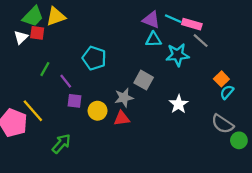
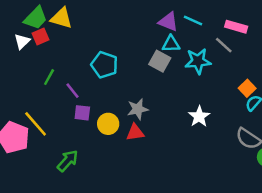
yellow triangle: (56, 16) -> (61, 18), turned 35
pink rectangle: (192, 24) -> (236, 27), moved
red square: (37, 33) -> (40, 37), turned -32
gray square: (144, 80) -> (160, 61), moved

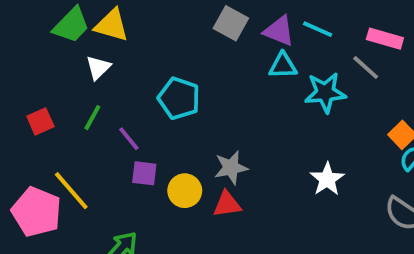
red square: (40, 37) -> (40, 121), moved
white triangle: (22, 41) -> (98, 68), moved
gray square: (160, 61) -> (231, 23), moved

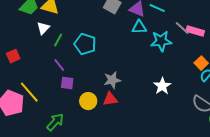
pink rectangle: (385, 39) -> (195, 31), moved
green line: (92, 118) -> (58, 40), moved
yellow circle: (185, 191) -> (88, 101), moved

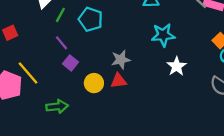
cyan star: (161, 41) -> (163, 35), moved
purple square: (67, 83) -> (70, 63), turned 32
green arrow: (55, 122) -> (57, 106), turned 42

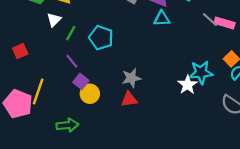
cyan star: (163, 35) -> (201, 72), moved
yellow line: (28, 73) -> (38, 92), turned 60
yellow circle: (94, 83) -> (90, 94), moved

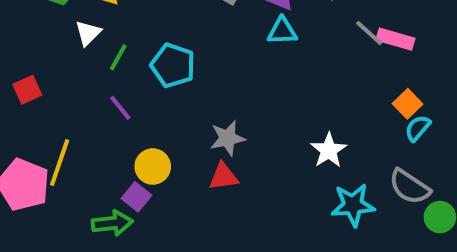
cyan star: (201, 72) -> (353, 205), moved
purple square: (81, 81) -> (137, 197), moved

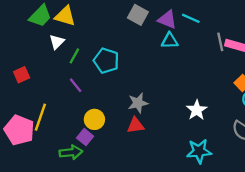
gray line: (369, 33) -> (220, 42), turned 36
cyan star: (353, 205) -> (199, 151), moved

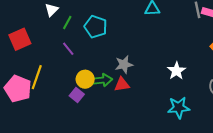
red square: (22, 75) -> (20, 39), size x1.5
green arrow: (71, 152) -> (102, 80), moved

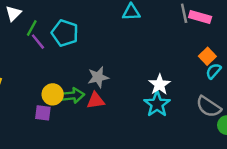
purple line: (68, 49) -> (38, 42), moved
purple square: (77, 95) -> (43, 113), turned -32
cyan star: (179, 108) -> (157, 104), moved, turned -30

